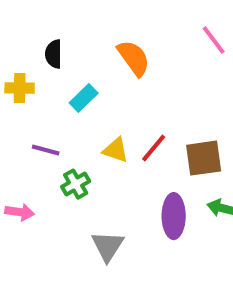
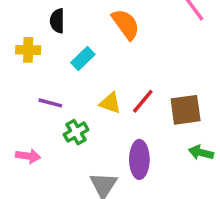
purple ellipse: (174, 216) -> (139, 159), moved

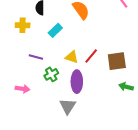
purple ellipse: (139, 159) -> (77, 82), moved

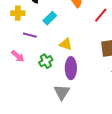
red line: (91, 56) -> (101, 15), moved
purple line: (36, 57) -> (30, 35), moved
pink arrow: (23, 89) -> (18, 56), moved, turned 32

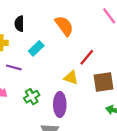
red line: (101, 15) -> (87, 57), moved
yellow triangle: (66, 44) -> (71, 78), moved

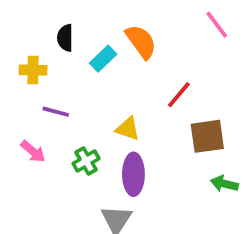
cyan rectangle: (36, 48) -> (103, 59), moved
yellow triangle: (71, 78) -> (128, 129), moved

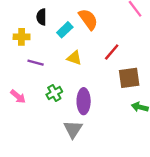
yellow triangle: (128, 129) -> (74, 58), moved
pink arrow: (33, 152) -> (18, 97), moved

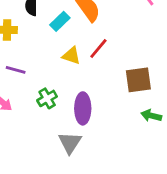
red line: (112, 52) -> (98, 48), moved
purple line: (36, 63) -> (16, 70), moved

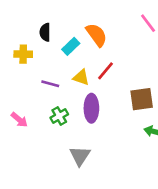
purple line: (16, 70) -> (50, 84), moved
purple ellipse: (83, 108) -> (91, 108), moved

